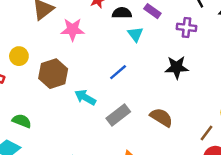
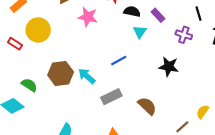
yellow circle: (19, 56) -> (38, 30), size x1.5
brown hexagon: (53, 74) -> (61, 73), moved

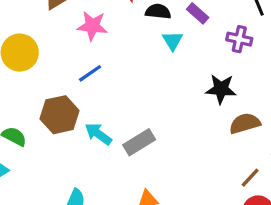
blue line: (119, 61) -> (90, 73), moved
cyan arrow: (87, 76) -> (98, 134), moved
brown semicircle: (147, 106) -> (245, 123), moved, turned -54

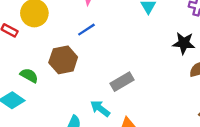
cyan arrow: (98, 134) -> (100, 109), moved

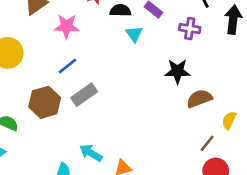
gray rectangle: (122, 82) -> (84, 95), moved

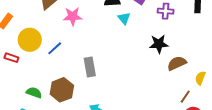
blue line: (68, 66) -> (55, 48), moved
gray rectangle: (84, 95) -> (90, 67), turned -60
brown hexagon: (45, 102) -> (62, 90), moved

